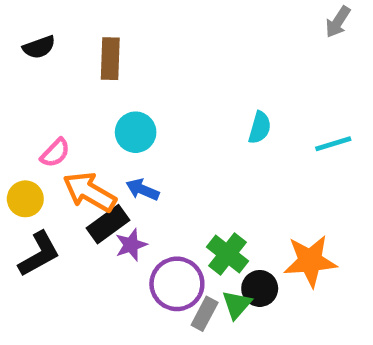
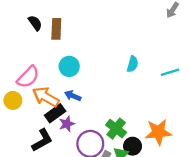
black semicircle: (39, 47) -> (35, 23), moved, turned -105
pink semicircle: (55, 153) -> (28, 77), size x1.5
black L-shape: (39, 254) -> (42, 140), moved

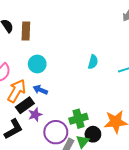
orange arrow: (46, 97) -> (17, 91), turned 90
green cross: (116, 129) -> (79, 119), turned 36

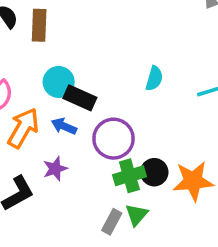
black rectangle: (25, 105) -> (80, 98), moved, turned 60
purple circle: (56, 132) -> (114, 139), moved
black circle: (93, 134) -> (154, 172), moved

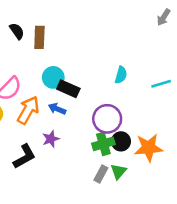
purple circle: (114, 139) -> (107, 119), moved
green triangle: (137, 215) -> (118, 171), moved
gray rectangle: (112, 222) -> (101, 174), moved

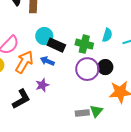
cyan semicircle: (121, 75) -> (107, 35), moved
black circle: (121, 141) -> (105, 67), moved
green cross: (103, 144) -> (84, 44), moved, turned 30
gray rectangle: (101, 174) -> (82, 113), turned 56

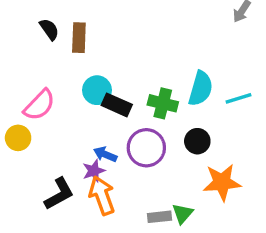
cyan semicircle: (107, 35) -> (201, 89), size x1.5
blue arrow: (47, 61) -> (105, 154), moved
orange arrow: (24, 62) -> (102, 195), moved, turned -50
purple circle: (87, 69) -> (146, 148), moved

